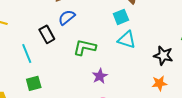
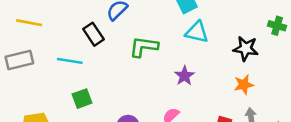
cyan line: (27, 53) -> (70, 61), turned -54
purple star: (100, 76) -> (184, 76), moved

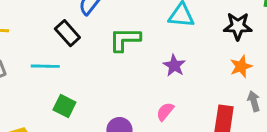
green square: (82, 99) -> (64, 106), turned -36

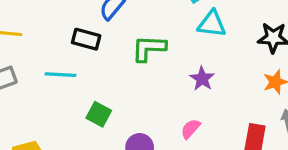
black rectangle: (67, 33) -> (86, 39), turned -35
green square: (64, 106) -> (99, 114), moved

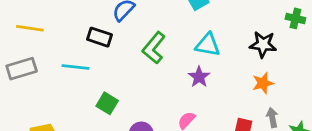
cyan triangle: (212, 24) -> (208, 45), moved
green L-shape: (149, 48) -> (154, 48), turned -56

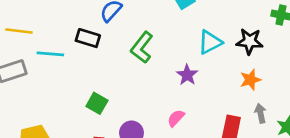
cyan triangle: (208, 45) -> (210, 42), moved, turned -36
cyan line: (75, 67) -> (50, 54), moved

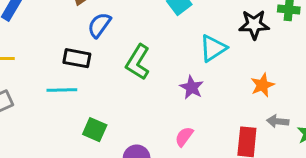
black star: (250, 41) -> (254, 24), moved
cyan line: (50, 54) -> (62, 90), moved
gray arrow: (260, 113) -> (278, 121), turned -66

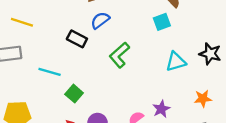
purple star: (192, 87) -> (161, 109), moved
cyan line: (62, 90) -> (50, 72), moved

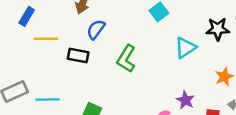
yellow line: (22, 22) -> (46, 39), moved
cyan line: (50, 72) -> (48, 100), moved

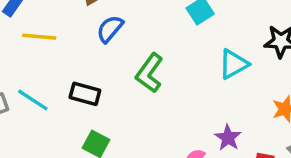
black rectangle: (78, 55) -> (85, 94), moved
cyan line: (48, 100) -> (33, 100), moved, turned 30

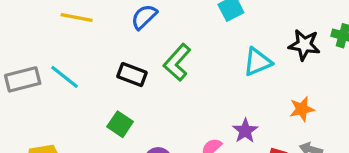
black rectangle: (85, 94) -> (132, 75), moved

